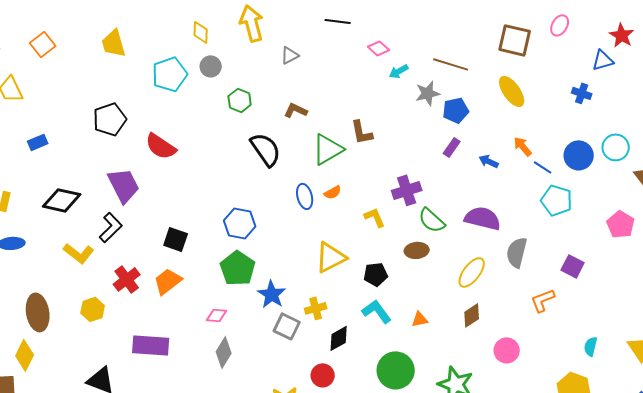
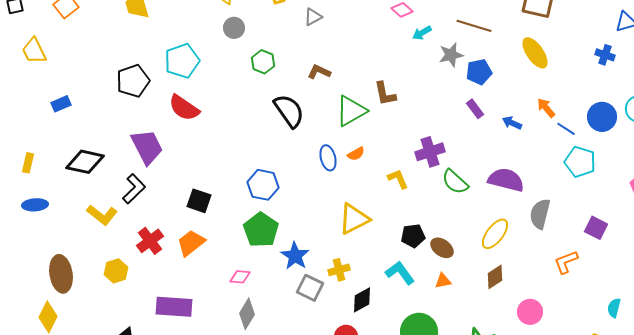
cyan pentagon: (170, 74) -> (182, 61), moved
purple rectangle: (452, 147) -> (475, 109), turned -72
brown ellipse: (417, 250) -> (442, 248), moved, turned 40
black pentagon: (376, 274) -> (413, 236), moved

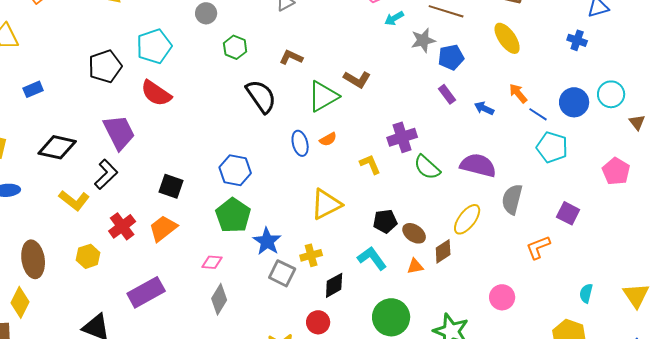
brown L-shape: (385, 94) -> (357, 79), turned -48
brown diamond: (495, 277) -> (443, 251), moved
purple rectangle: (174, 307) -> (146, 292), turned -33

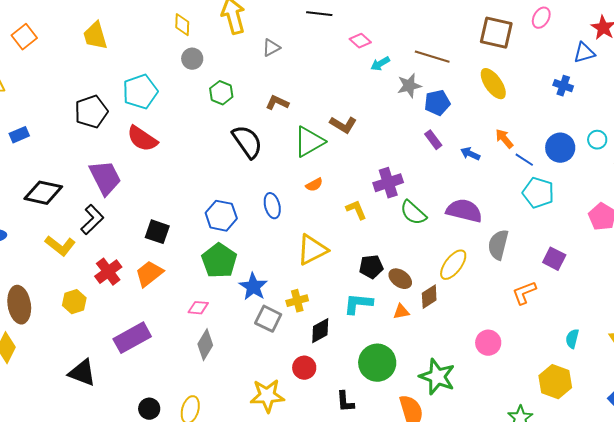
cyan circle: (611, 94) -> (597, 140), size x0.7
blue ellipse: (300, 143) -> (272, 206), moved
cyan L-shape: (372, 258) -> (358, 304), turned -48

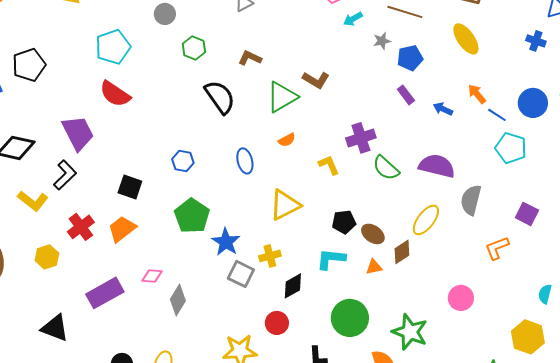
gray star: (409, 86) -> (382, 41), size x0.7
black pentagon: (91, 112) -> (29, 65), moved
blue hexagon: (221, 216) -> (183, 161), moved, size x0.7
pink diamond: (198, 308) -> (152, 276), moved

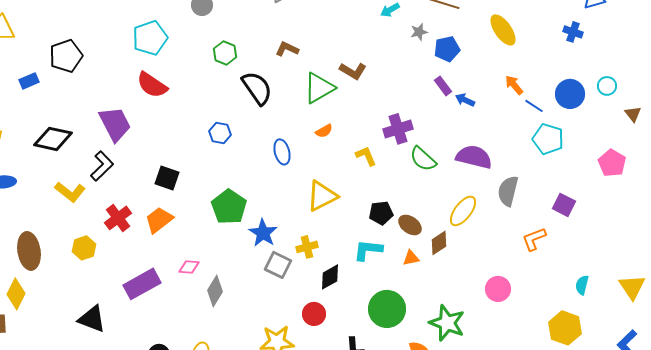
green hexagon: (194, 48) -> (225, 53), moved
blue arrow: (443, 109) -> (465, 100), moved
blue hexagon: (183, 161) -> (220, 133), moved

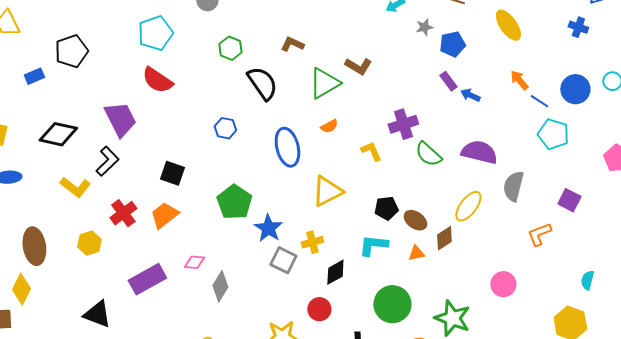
blue ellipse: (282, 152) -> (287, 147), size x1.5

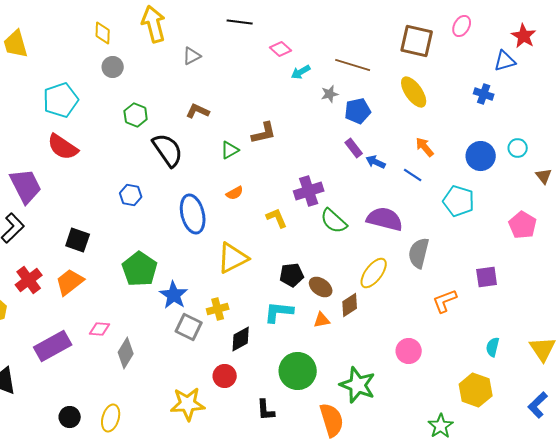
brown L-shape: (358, 66) -> (264, 133), turned -44
green triangle: (324, 83) -> (230, 150), size x0.6
blue line: (539, 101) -> (413, 175), moved
purple square: (569, 200) -> (487, 277), moved, turned -35

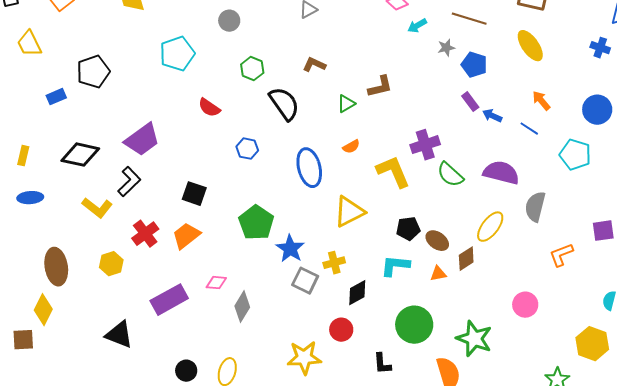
blue pentagon: (358, 111) -> (474, 65), turned 30
red semicircle: (63, 147) -> (209, 108), moved, size x0.7
purple trapezoid: (26, 186) -> (142, 140), turned 81
yellow L-shape: (277, 218) -> (393, 172), size x1.6

